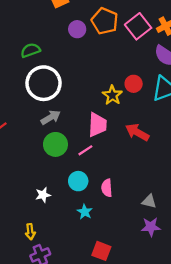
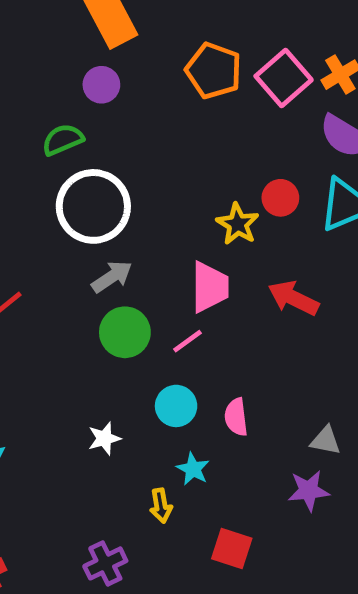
purple circle: (77, 29) -> (101, 85), moved
purple star: (151, 227) -> (309, 491), moved
yellow arrow: (30, 232) -> (161, 506), moved

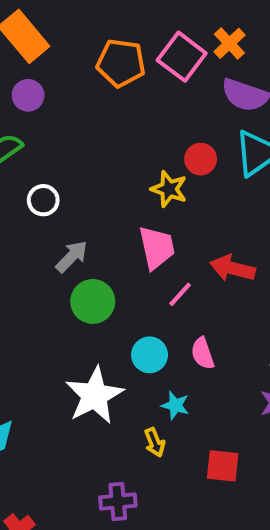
white circle: (93, 206) -> (43, 200), size x0.5
red arrow: (293, 298) -> (233, 268), moved
pink line: (188, 341) -> (180, 294), moved
white star: (104, 438) -> (94, 395), size x2.0
purple cross: (105, 563) -> (118, 501), turned 33

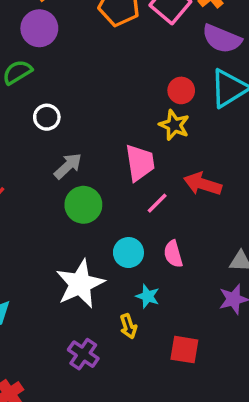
purple circle: (28, 95) -> (39, 28), size x1.4
yellow star: (169, 189) -> (174, 125), moved
purple cross: (118, 501) -> (83, 354), moved, turned 36

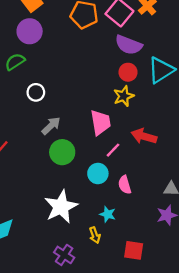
purple semicircle: (222, 39) -> (129, 45), moved
yellow star: (174, 125) -> (124, 96), turned 30
cyan circle: (128, 253) -> (98, 174), moved

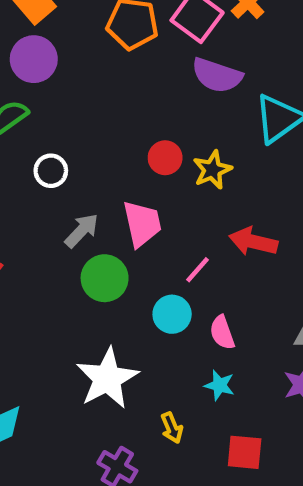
red circle: (128, 72) -> (165, 158), moved
pink trapezoid: (101, 122) -> (142, 224), moved
cyan star: (108, 214) -> (219, 385), moved

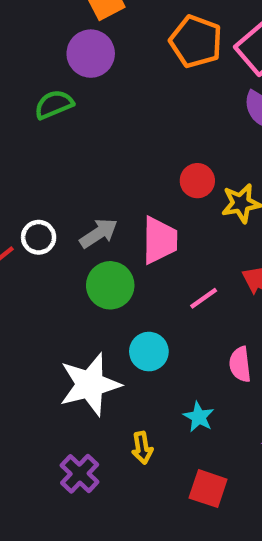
white circle: (51, 171) -> (39, 237), moved
cyan circle: (172, 314) -> (149, 352), moved
pink semicircle: (222, 333) -> (240, 364), moved

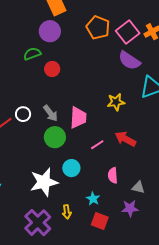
red circle: (197, 181) -> (52, 69), moved
gray arrow: (99, 233) -> (50, 113), turned 84
purple cross: (80, 474) -> (38, 223), size x1.5
red square: (208, 489) -> (100, 221), moved

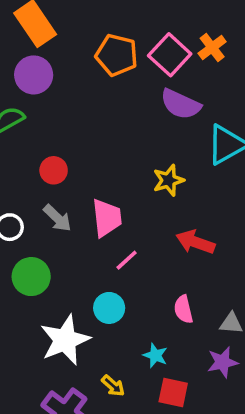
red circle: (52, 69) -> (54, 170), moved
green circle: (55, 137) -> (31, 277), moved
pink line: (97, 145) -> (127, 260), moved
yellow arrow: (67, 212) -> (113, 386), turned -32

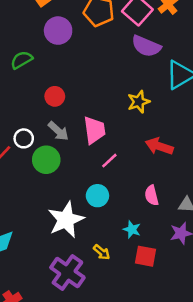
purple circle: (34, 75) -> (58, 31), moved
green circle: (31, 277) -> (46, 160), moved

